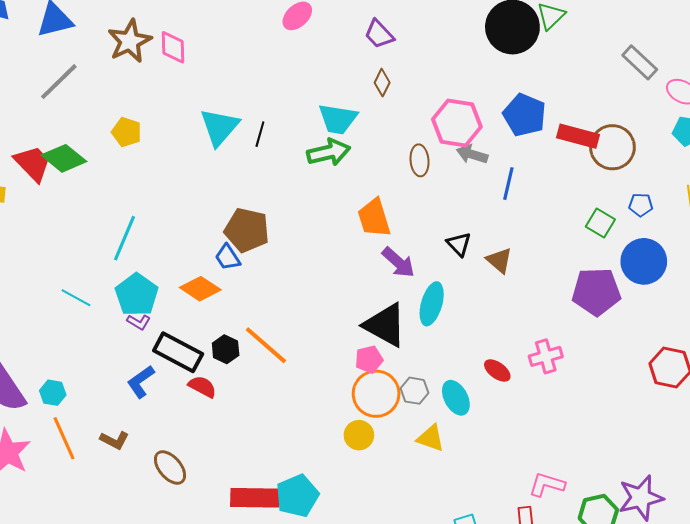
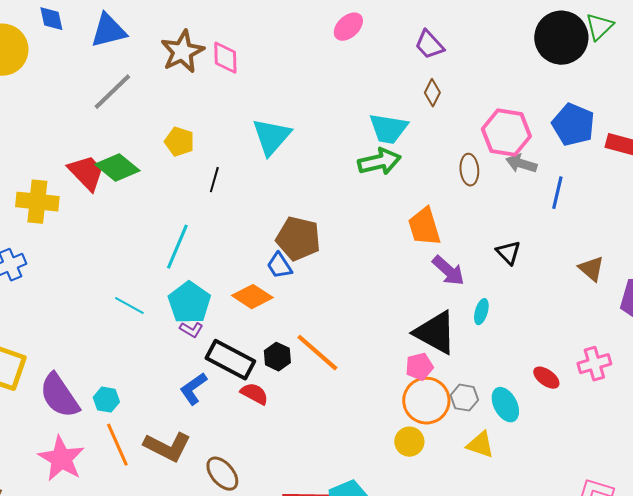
black line: (260, 134) -> (214, 180), moved
brown triangle: (499, 260) -> (591, 269), moved
cyan ellipse: (432, 304) -> (481, 312), size x0.6
brown L-shape: (114, 440) -> (167, 447), size x1.6

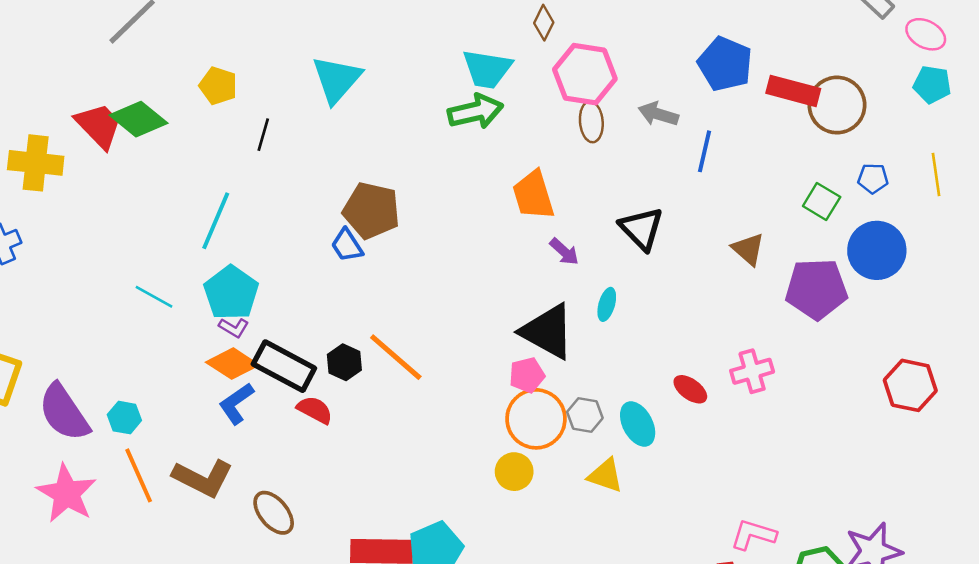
pink hexagon: (506, 133) -> (585, 74), moved
black triangle: (508, 253) -> (641, 229), size x1.4
purple arrow: (448, 271) -> (564, 252), size x0.7
orange diamond: (252, 297) -> (232, 364), moved

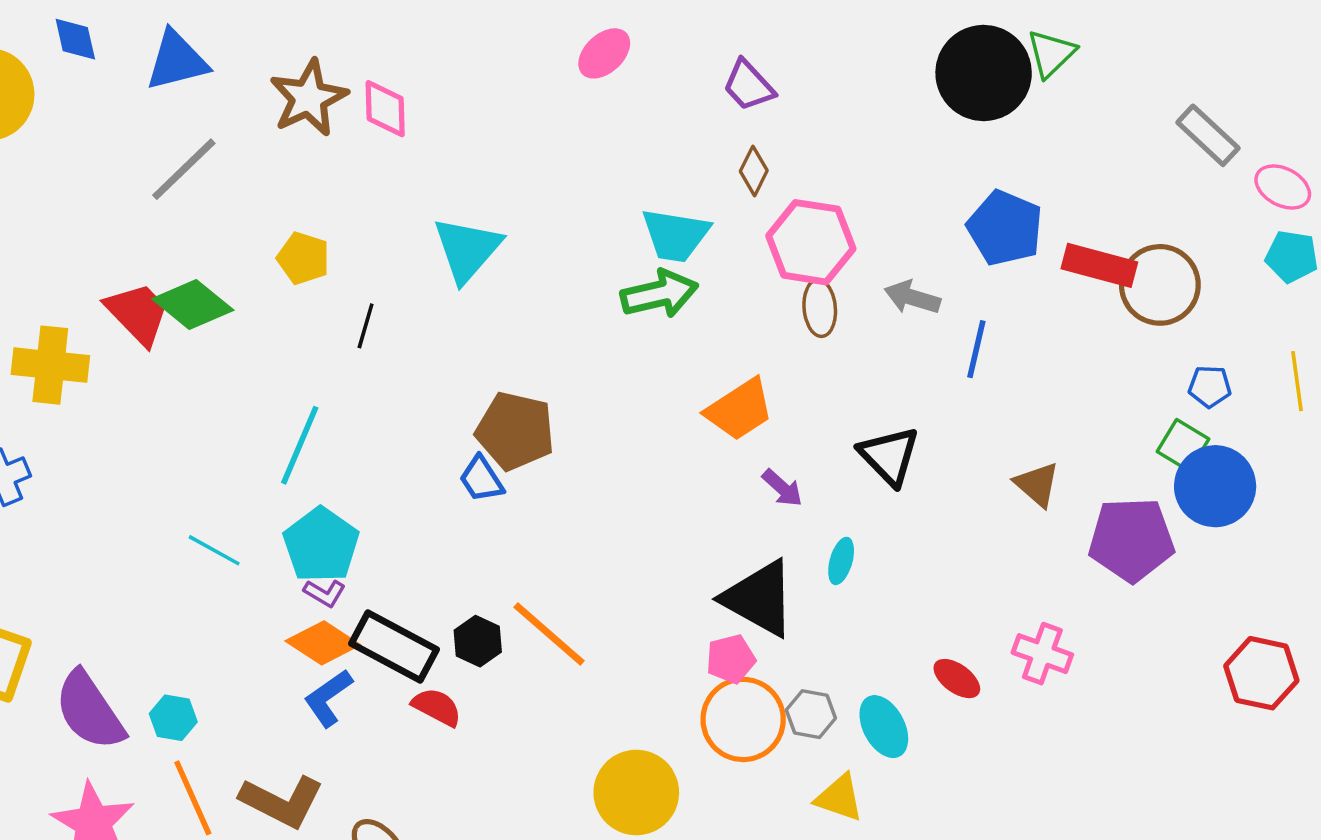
orange trapezoid: (533, 195) -> (740, 410), turned -106
green square: (822, 201) -> (1183, 445), moved
pink cross: (752, 371) -> (1042, 654), turned 36
yellow circle: (514, 472) -> (636, 792), moved, size x1.6

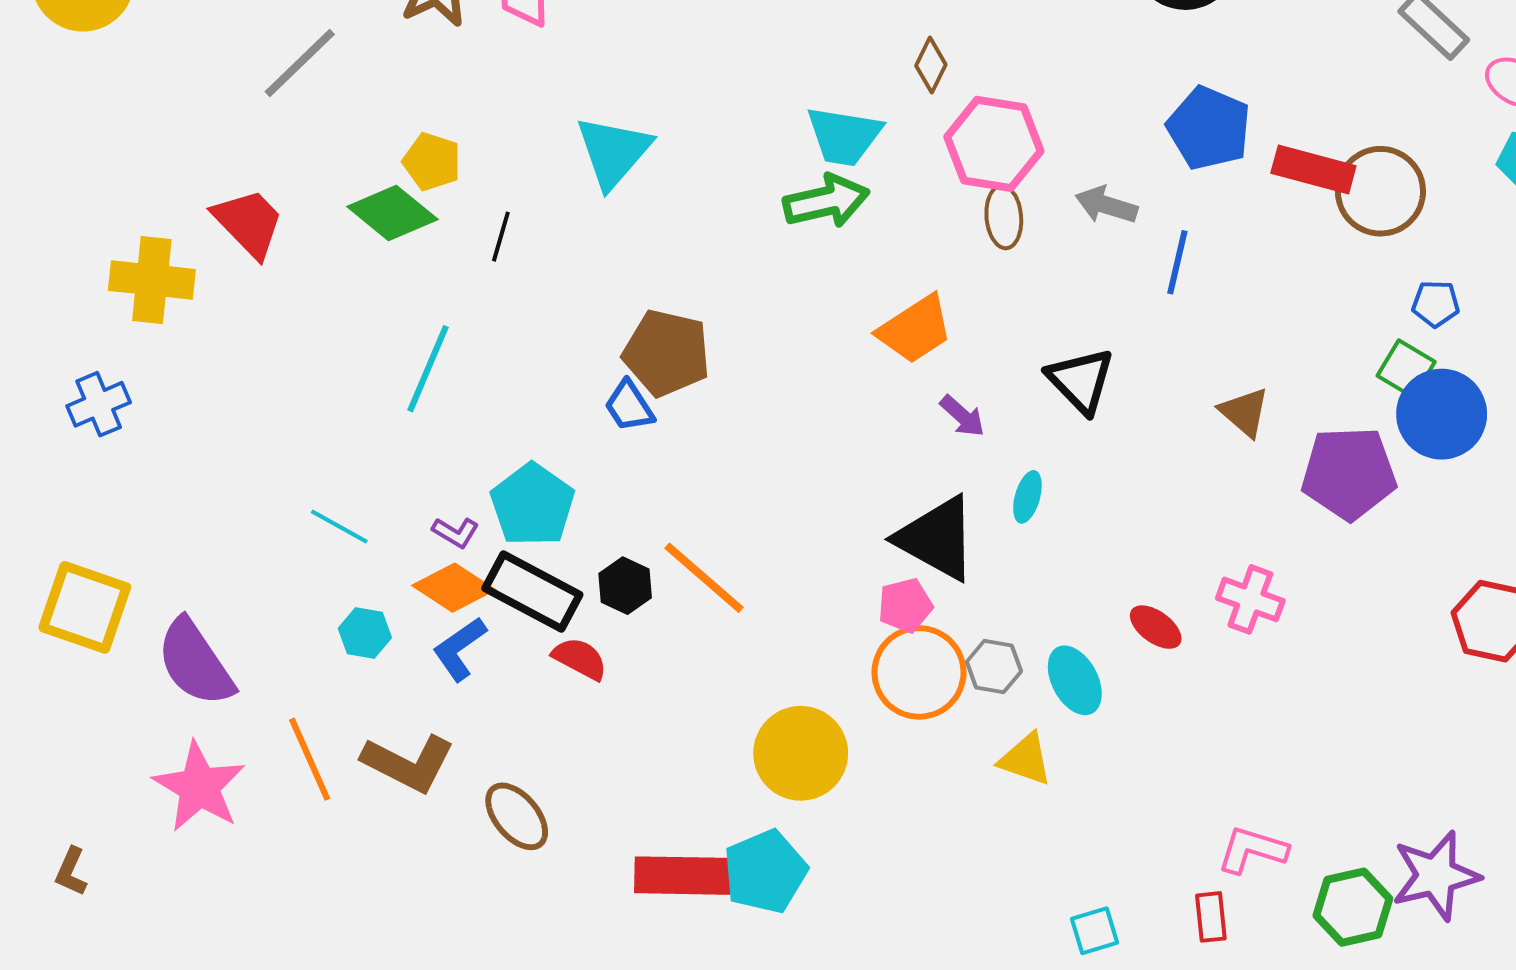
green diamond: (193, 305) -> (392, 213), moved
cyan pentagon: (321, 545) -> (532, 505), moved
cyan line: (214, 550) -> (339, 526), moved
cyan hexagon: (173, 718) -> (365, 633), moved

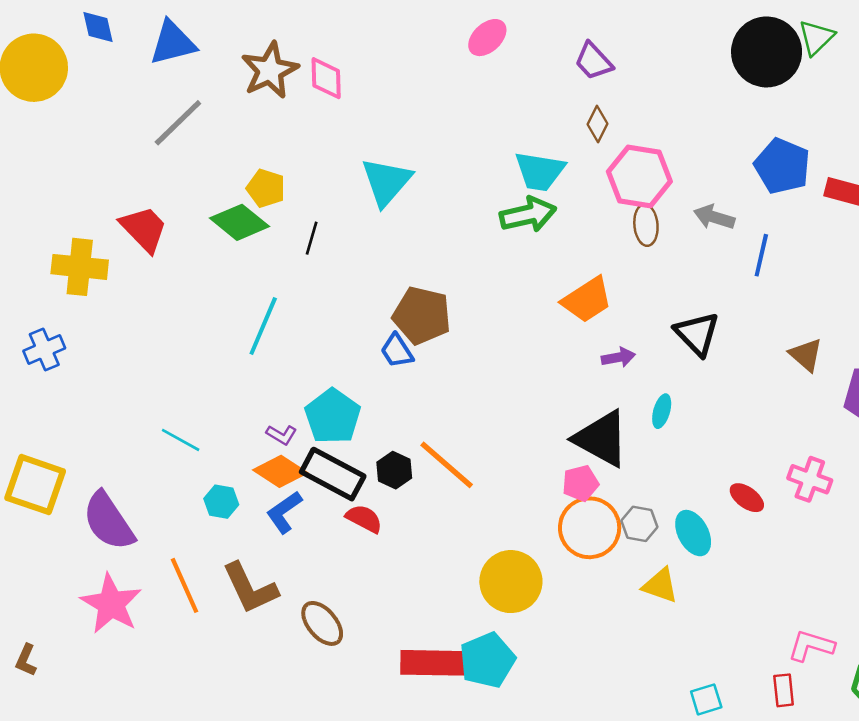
purple arrow: (962, 416) -> (618, 357), turned -52
cyan line: (339, 526) -> (181, 440), moved
brown L-shape: (408, 763) -> (250, 588), turned 38

